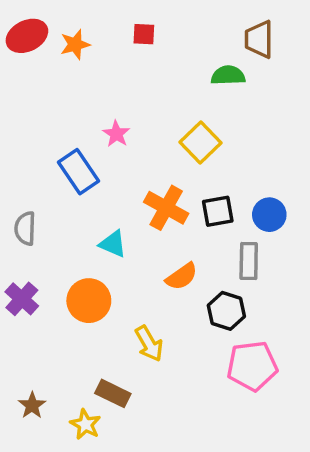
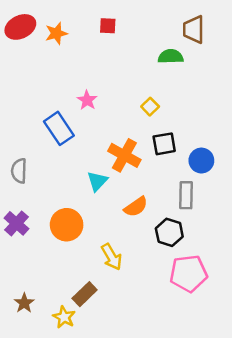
yellow square: (201, 142) -> (150, 107), size x0.6
black square: (218, 211) -> (164, 144), moved
cyan triangle: (113, 244) -> (97, 181), moved, turned 50
brown rectangle: (113, 393) -> (85, 294), turned -70

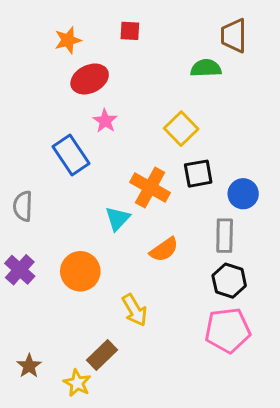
red ellipse: (20, 27) -> (90, 79), moved
yellow square: (150, 107) -> (181, 129), size x1.5
black hexagon: (169, 232) -> (229, 281), moved

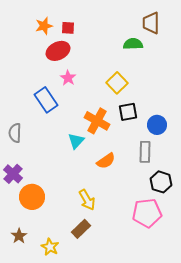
red square: (130, 31) -> (68, 28), moved
orange circle: (80, 271) -> (32, 197), moved
black hexagon: (229, 281) -> (161, 182), moved
brown rectangle: (102, 355) -> (81, 229), moved

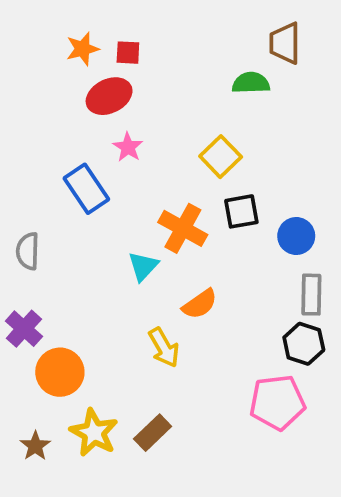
gray rectangle: (145, 152) -> (311, 295), moved
yellow arrow: (87, 200) -> (164, 348), moved
yellow star: (50, 247) -> (94, 433), moved, size x1.4

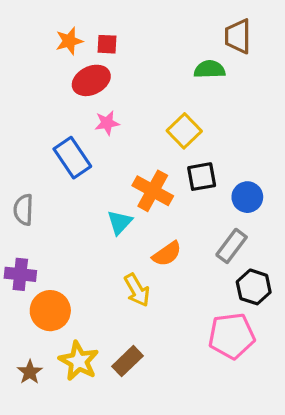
pink star: (128, 147) -> (107, 123), turned 30
gray rectangle: (311, 295) -> (232, 246), moved, turned 36
purple cross: (24, 329) -> (20, 274), turned -36

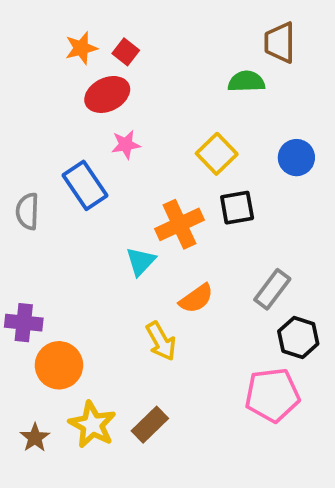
red square: (107, 44) -> (126, 52), turned 35
orange cross: (153, 191) -> (180, 224), turned 36
blue circle: (247, 197) -> (296, 158), moved
gray semicircle: (23, 210) -> (27, 211), moved

